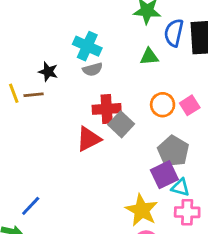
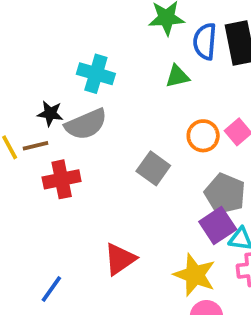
gray semicircle: (93, 69) -> (86, 124), moved, size x1.6
red cross: (107, 109) -> (62, 179), moved
red triangle: (89, 139) -> (120, 259), moved

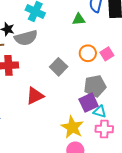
gray pentagon: (225, 194) -> (95, 86), turned 30
red triangle: (120, 259) -> (35, 96), moved

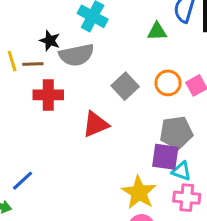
gray square: (59, 67) -> (125, 86), moved
red triangle: (35, 96) -> (96, 124), moved
purple square: (89, 103) -> (165, 157), turned 30

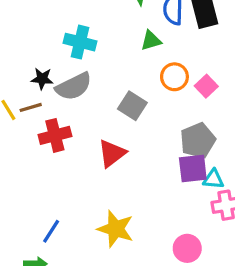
orange circle: (168, 83) -> (174, 77), moved
yellow star: (139, 192) -> (115, 229), moved

